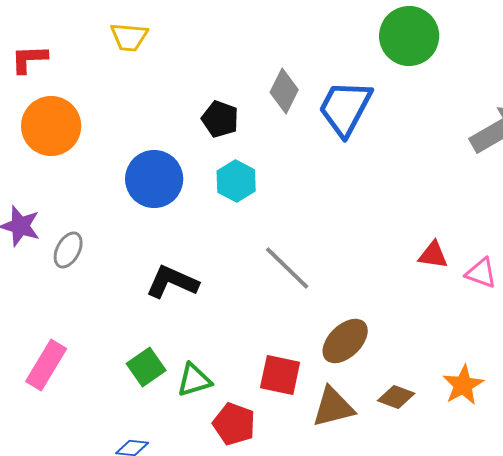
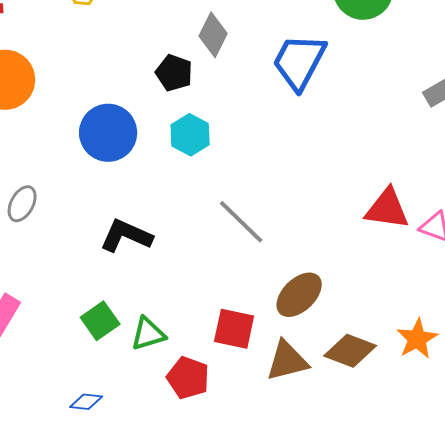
gray diamond: (284, 91) -> (213, 35), moved
red triangle: (433, 255) -> (387, 209), size x1.5
brown diamond: (396, 397) -> (350, 351), size x1.4

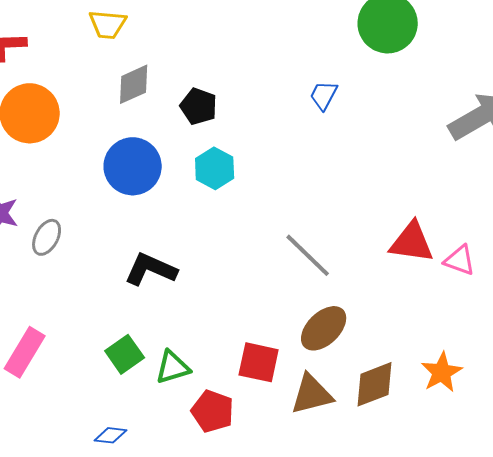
gray diamond: (213, 35) -> (134, 84), moved, turned 39
blue trapezoid: (299, 62) -> (324, 95), size x0.5
gray line: (241, 222) -> (308, 255), moved
brown diamond: (350, 351) -> (375, 384), turned -42

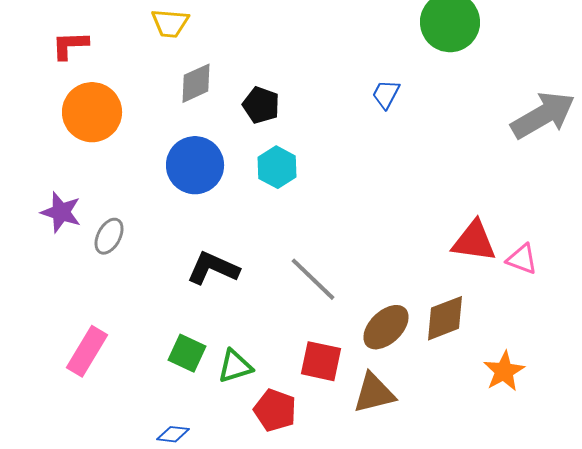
gray line: (308, 255) -> (313, 279), moved
green square: (125, 354) -> (187, 353), turned -30
brown diamond: (375, 384) -> (445, 318), moved

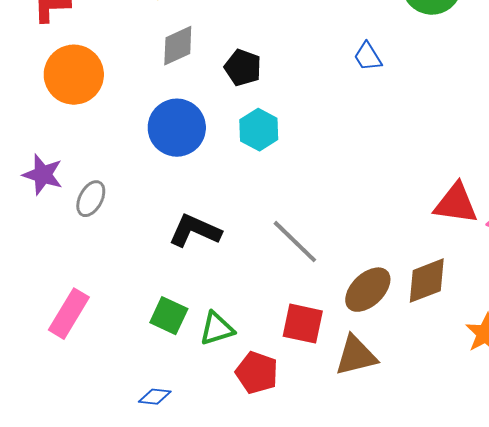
blue trapezoid: (386, 94) -> (368, 57), turned -60

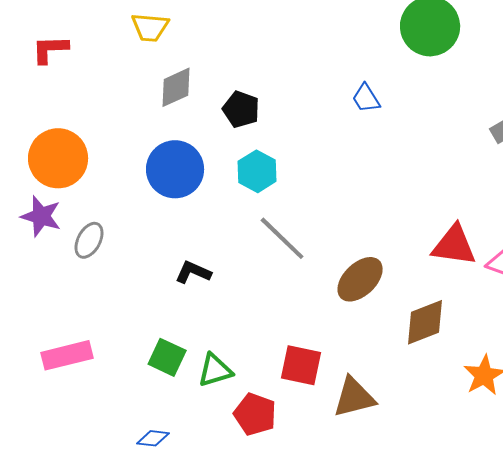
orange circle: (74, 75) -> (58, 158), moved
black L-shape: (195, 231) -> (193, 272), size x0.7
gray line: (295, 242) -> (282, 238), moved
brown ellipse: (368, 290) -> (360, 279), moved
pink rectangle: (69, 314) -> (67, 355), turned 45

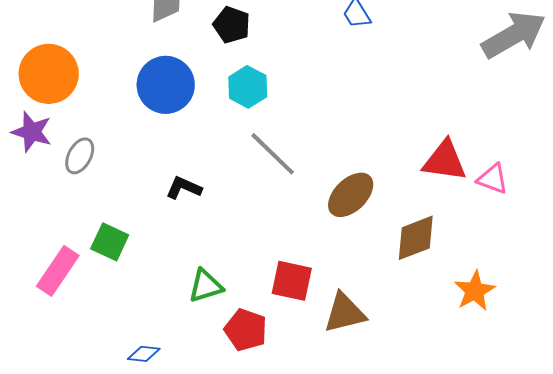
pink rectangle: (67, 355) -> (58, 271), turned -42
green square: (167, 357) -> (110, 242), moved

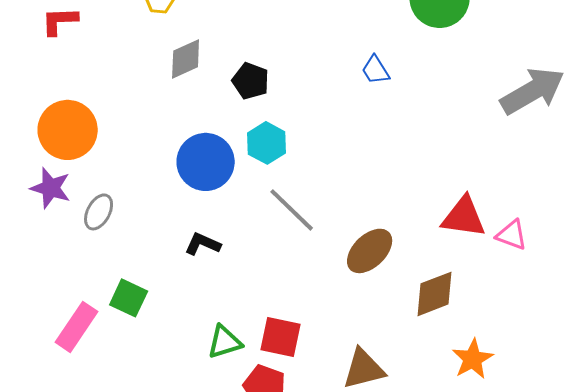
blue circle: (166, 85) -> (206, 162), moved
red square: (292, 281) -> (281, 337), moved
orange star: (475, 291) -> (473, 359), moved

